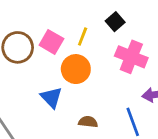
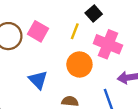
yellow line: (83, 37) -> (75, 31), moved
orange circle: (76, 69) -> (79, 64), moved

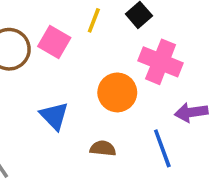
yellow line: (75, 31) -> (94, 20), moved

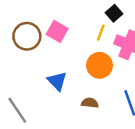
yellow line: (94, 20) -> (101, 33), moved

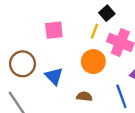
pink square: (57, 31) -> (54, 30), turned -36
brown circle: (27, 36) -> (22, 64), moved

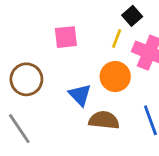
blue triangle: (54, 76) -> (80, 95), moved
brown semicircle: (84, 96) -> (104, 120), size x1.5

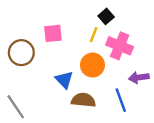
brown circle: (26, 79) -> (21, 53), moved

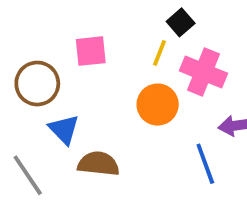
blue triangle: (64, 80) -> (64, 129), moved
brown semicircle: (83, 100) -> (98, 164), moved

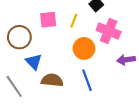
yellow line: (160, 53) -> (74, 21), moved
blue line: (205, 164) -> (87, 80), moved

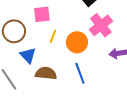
yellow line: (74, 21) -> (53, 36), moved
pink cross: (109, 31) -> (101, 25), turned 30

